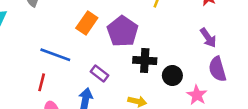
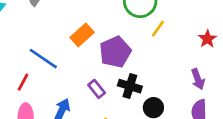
purple rectangle: (99, 74) -> (97, 89), moved

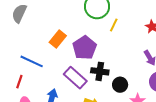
purple rectangle: (97, 89) -> (75, 78), size x1.6

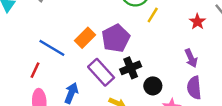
orange rectangle: (58, 39) -> (85, 38), moved
black cross: (100, 71) -> (131, 68), turned -36

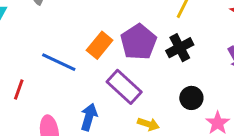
black cross: (131, 68) -> (180, 48), moved
red line: (35, 70) -> (19, 90), moved

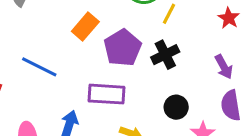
orange rectangle: (100, 45) -> (85, 27), moved
purple rectangle: (124, 87) -> (107, 94), turned -40

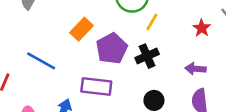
purple arrow: (224, 67) -> (196, 69), turned 120

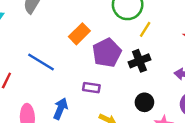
purple rectangle: (96, 87) -> (91, 88), size x0.6

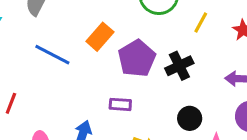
yellow line: (145, 29) -> (201, 23), moved
blue line: (41, 62) -> (52, 55), moved

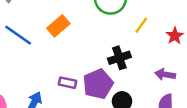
purple pentagon: (137, 58) -> (98, 84), moved

